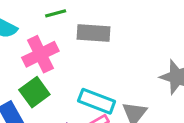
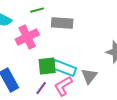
green square: (34, 92) -> (47, 66), moved, turned 30

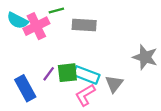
pink cross: (27, 37) -> (36, 26), moved
purple line: (41, 88) -> (49, 74), moved

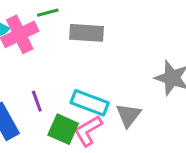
green square: (67, 73) -> (63, 129), moved, turned 30
purple line: (49, 74) -> (37, 101), turned -56

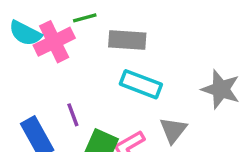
cyan rectangle: (90, 103) -> (141, 84), moved

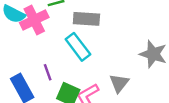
cyan rectangle: (141, 84) -> (78, 47), moved, turned 32

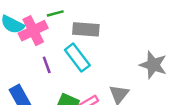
purple line: (48, 72) -> (47, 65), moved

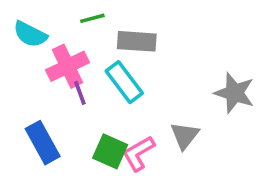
pink cross: (33, 31) -> (67, 66), moved

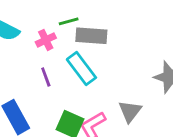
green line: (92, 18) -> (69, 21), moved
pink cross: (67, 66) -> (46, 40), moved, size x0.6

